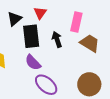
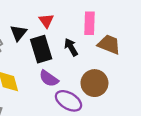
brown circle: (89, 84) -> (94, 83), moved

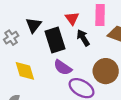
red triangle: (46, 21) -> (72, 18), moved

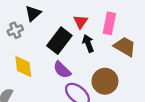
black triangle: (34, 25) -> (33, 13), moved
black rectangle: (55, 40) -> (59, 41), turned 45

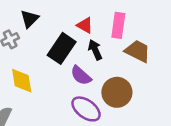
red triangle: (80, 22) -> (85, 25), turned -32
purple semicircle: (62, 70) -> (81, 76), moved

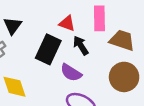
brown circle: (117, 92) -> (124, 77), moved

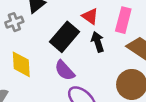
purple semicircle: (71, 73) -> (65, 70), moved

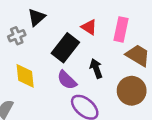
black arrow: (98, 42) -> (96, 68), moved

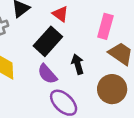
red triangle: (89, 27) -> (60, 14), moved

